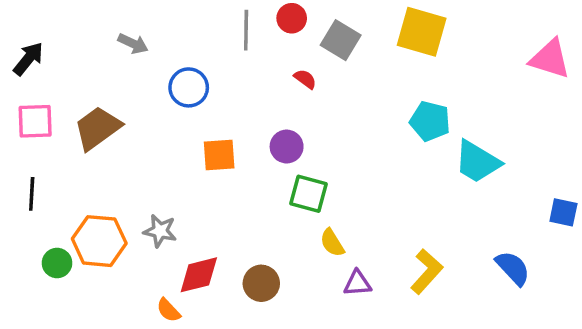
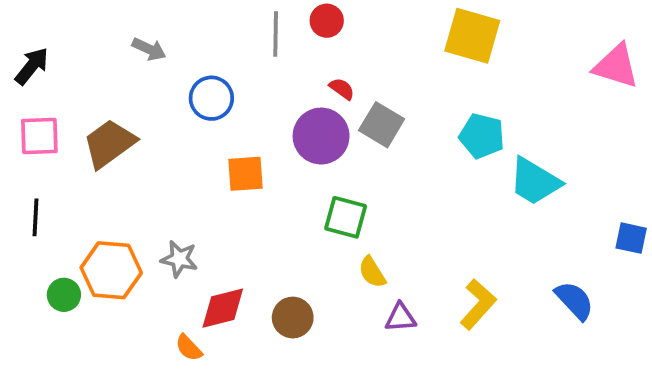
gray square: (341, 40) -> (382, 125), moved
purple circle: (287, 147) -> (321, 136), moved, size x1.5

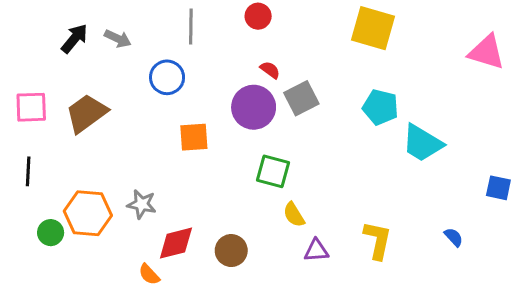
gray line: (276, 34) -> (191, 27), moved
black arrow: (32, 66) -> (74, 39), moved
gray square: (382, 125) -> (301, 98), turned 32
blue semicircle: (574, 300) -> (454, 237), size x0.6
yellow L-shape: (478, 304) -> (378, 240), turned -30

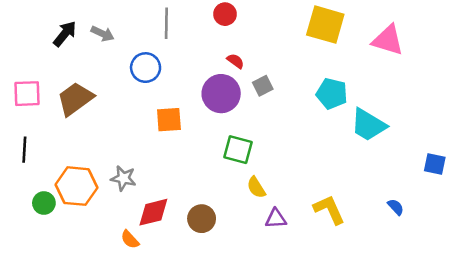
pink triangle: (486, 52) -> (388, 40), moved
gray square: (301, 98) -> (263, 86), size x0.7
yellow L-shape: (378, 240) -> (329, 210), turned -36

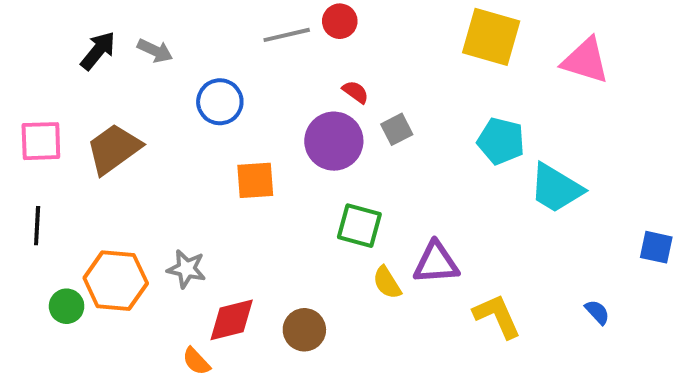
gray line: (166, 23) -> (287, 35), moved, turned 76
purple triangle: (276, 219) -> (436, 263), moved, size x1.4

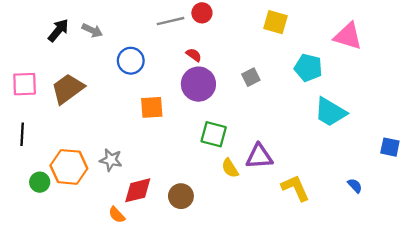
yellow square: (491, 37) -> (276, 22), moved, size x0.7
red semicircle: (355, 92) -> (194, 55), moved
gray square: (397, 129) -> (251, 77), moved
cyan pentagon: (501, 141) -> (308, 68), moved

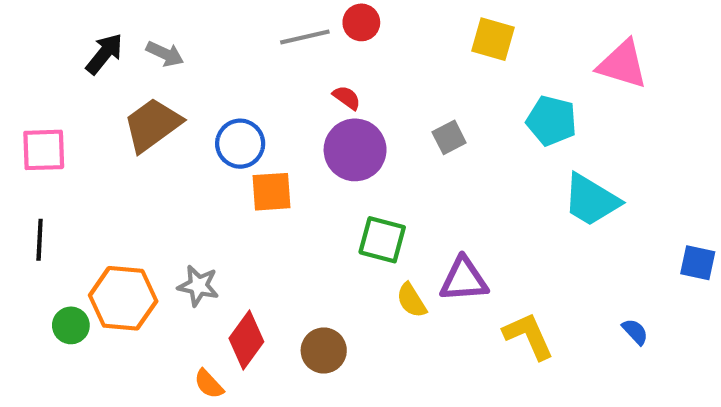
blue circle: (131, 61) -> (240, 144), moved
brown trapezoid: (68, 89) -> (152, 125), moved
red diamond: (138, 190) -> (246, 340), turned -40

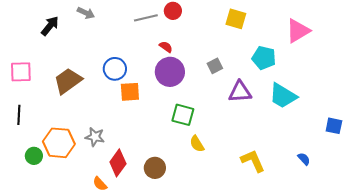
gray arrow: (165, 54) -> (86, 13), moved
pink triangle: (623, 64) -> (298, 31), turned -48
brown trapezoid: (152, 125) -> (68, 81), moved
purple triangle: (464, 279) -> (240, 92), moved

